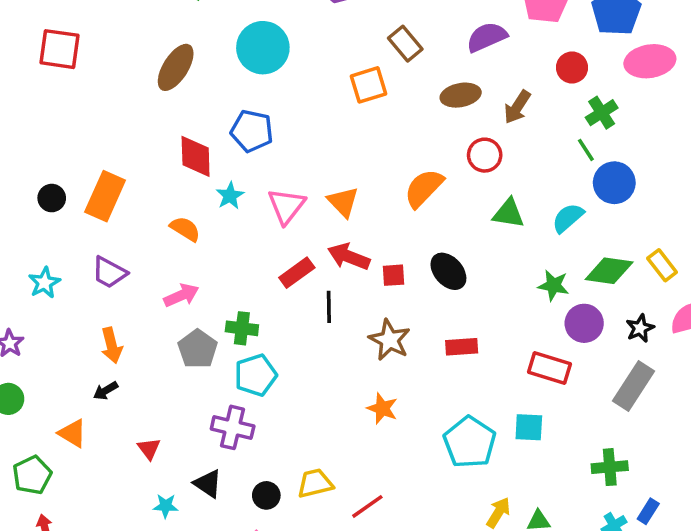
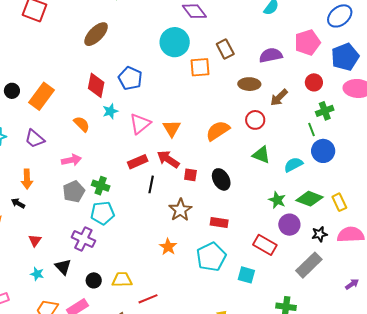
cyan circle: (263, 48) -> (175, 42), moved
black arrow: (106, 391) -> (18, 203), turned 48
cyan pentagon: (470, 442) -> (211, 257), moved

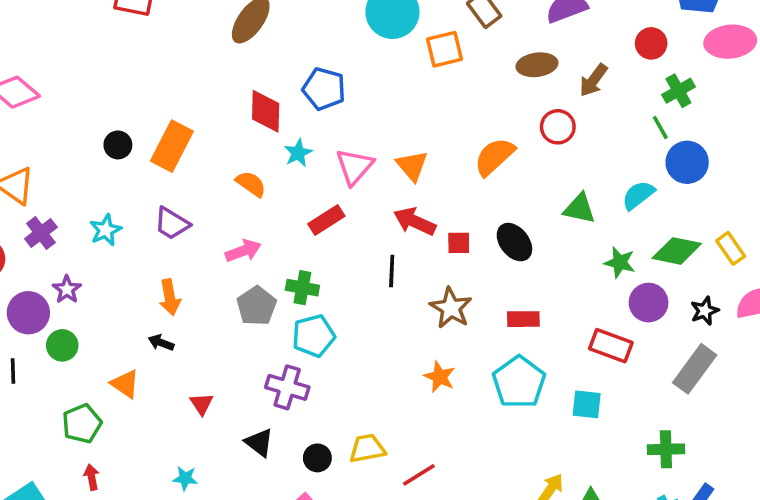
green triangle: (261, 155) -> (579, 209), moved
red rectangle: (138, 162) -> (326, 220), moved
cyan star: (37, 274) -> (185, 478), moved

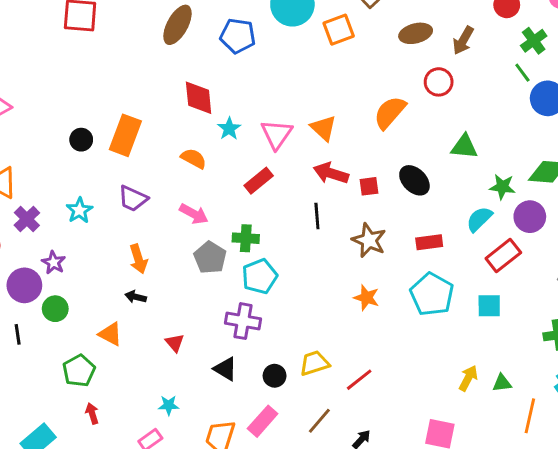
blue pentagon: (324, 89) -> (238, 36), moved
cyan semicircle: (638, 195) -> (479, 219), moved
pink arrow: (243, 251) -> (194, 214), turned 56
red rectangle: (611, 346) -> (503, 255), turned -52

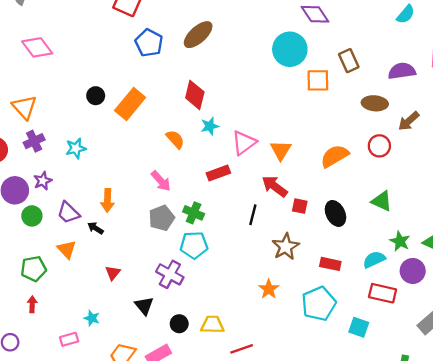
blue pentagon: (238, 36) -> (149, 43), moved
purple trapezoid: (133, 198) -> (68, 213), moved
red rectangle: (503, 255) -> (383, 293), turned 32

